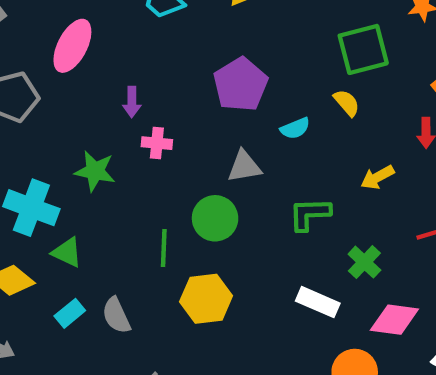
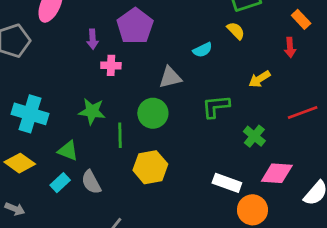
purple pentagon: (241, 84) -> (135, 26), moved
green star: (95, 171) -> (92, 111), moved
green triangle: (67, 252) -> (68, 151), moved
white rectangle: (318, 302) -> (227, 183), moved

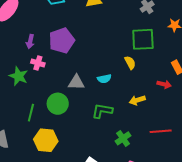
red arrow: (290, 47) -> (164, 84), turned -88
cyan semicircle: (203, 50) -> (104, 79), moved
green star: (92, 111) -> (19, 76), moved

